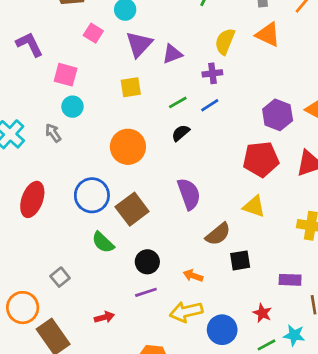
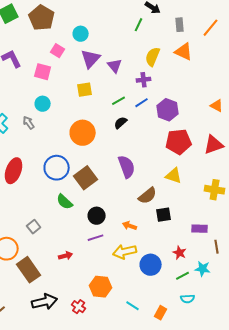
purple triangle: (172, 54) -> (115, 66), turned -49
pink square: (66, 75) -> (43, 72), moved
purple hexagon: (278, 115) -> (168, 110), moved

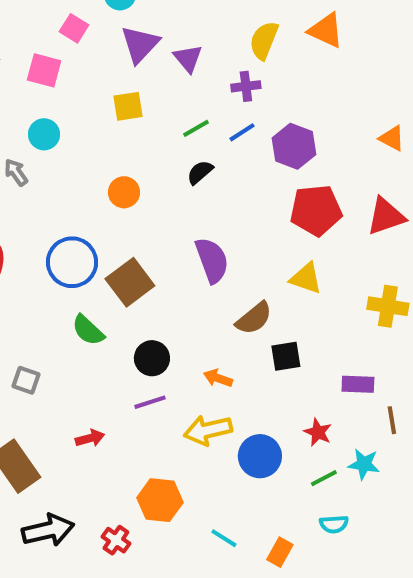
orange circle: (83, 133) -> (124, 192), size x0.6
gray square: (34, 227) -> (26, 380), turned -32

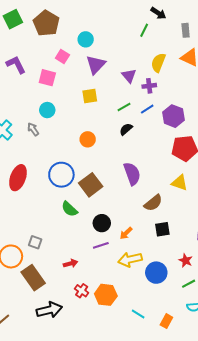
purple triangle: (188, 58) -> (129, 76), moved
black square: (286, 356) -> (162, 229), moved
orange arrow: (218, 378) -> (126, 233), moved, turned -64
gray square: (26, 380) -> (35, 242), moved
red cross: (116, 540) -> (82, 291), moved

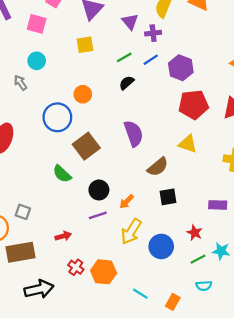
blue circle: (61, 175) -> (57, 117), moved
yellow arrow: (130, 259) -> (131, 231), turned -45
brown rectangle: (33, 278) -> (20, 252), turned -65

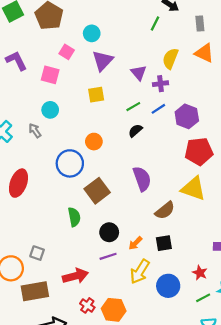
yellow triangle: (188, 144) -> (193, 189), size x1.4
green semicircle: (62, 174) -> (74, 217), turned -144
black square: (168, 197) -> (164, 243), moved
red arrow: (63, 236) -> (75, 276), size x1.6

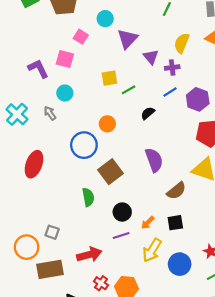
purple L-shape: (16, 61) -> (38, 69), moved
purple triangle: (103, 61) -> (128, 39), moved
green line: (133, 107) -> (129, 90), moved

